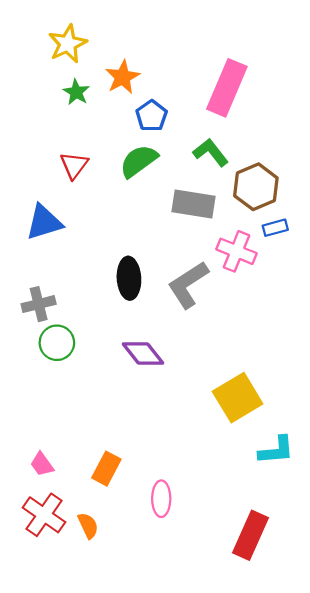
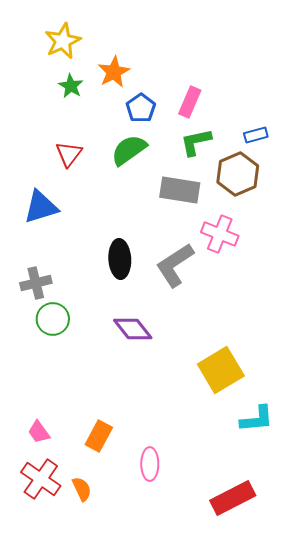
pink rectangle: (227, 88) -> (190, 102), moved, size x0.6
green L-shape: (211, 152) -> (196, 142), turned -64
blue rectangle: (275, 228) -> (256, 135), moved
red rectangle: (250, 535) -> (233, 498), turned 39

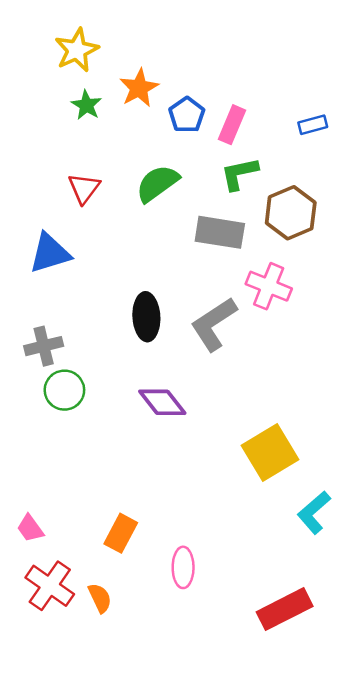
blue pentagon: (141, 108) -> (187, 115), moved
blue rectangle: (256, 135) -> (313, 125), moved
cyan L-shape: (257, 419) -> (314, 512), turned 144
pink trapezoid: (39, 432) -> (30, 528), moved

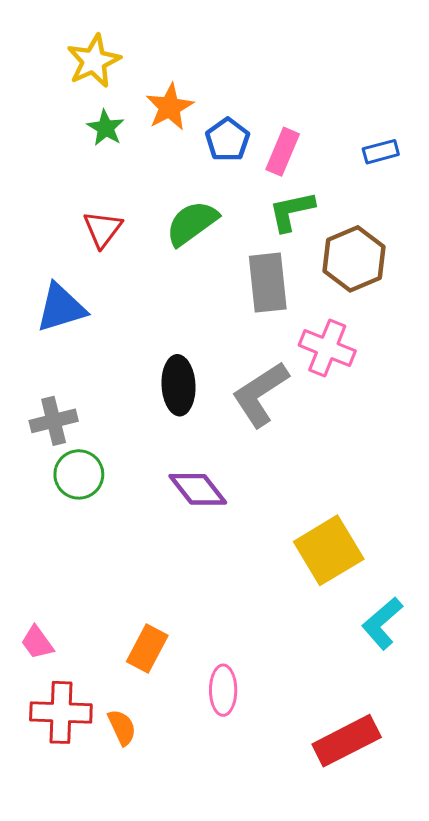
gray rectangle: (220, 232) -> (268, 283), turned 75
red cross: (50, 586) -> (61, 712), turned -33

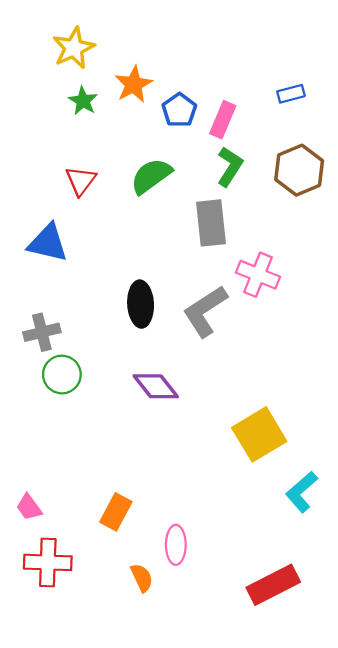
blue rectangle: (381, 152) -> (291, 94), moved
green L-shape: (292, 211) -> (230, 167), turned 135
brown hexagon: (354, 259) -> (299, 170), moved
blue triangle: (61, 308) -> (48, 243), turned 30
orange semicircle: (122, 727) -> (142, 578), moved

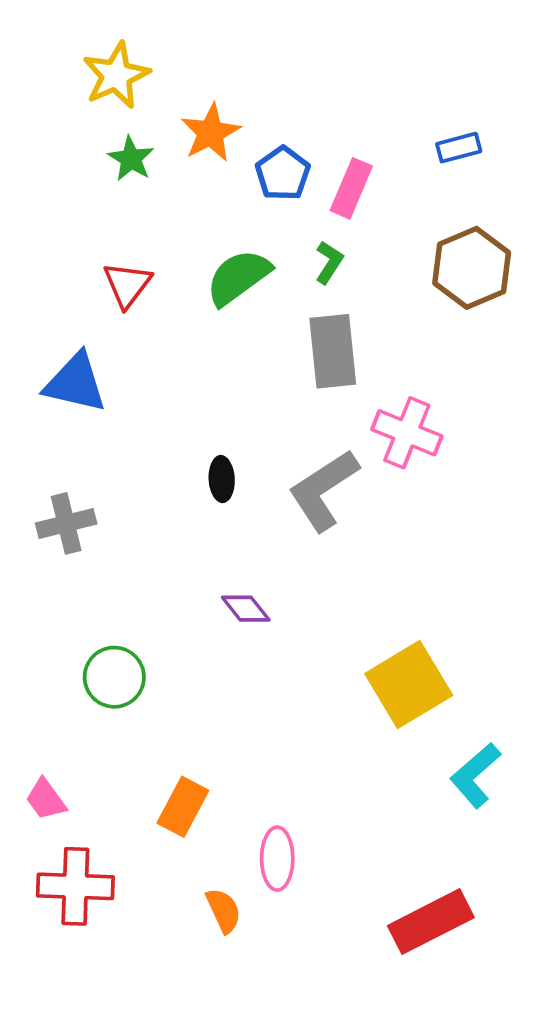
green L-shape: (230, 167) -> (329, 262), moved, size x0.7
black ellipse: (141, 304) -> (222, 479), size x0.6
green circle: (62, 375) -> (114, 677), moved
purple diamond: (156, 386) -> (246, 609), size x0.7

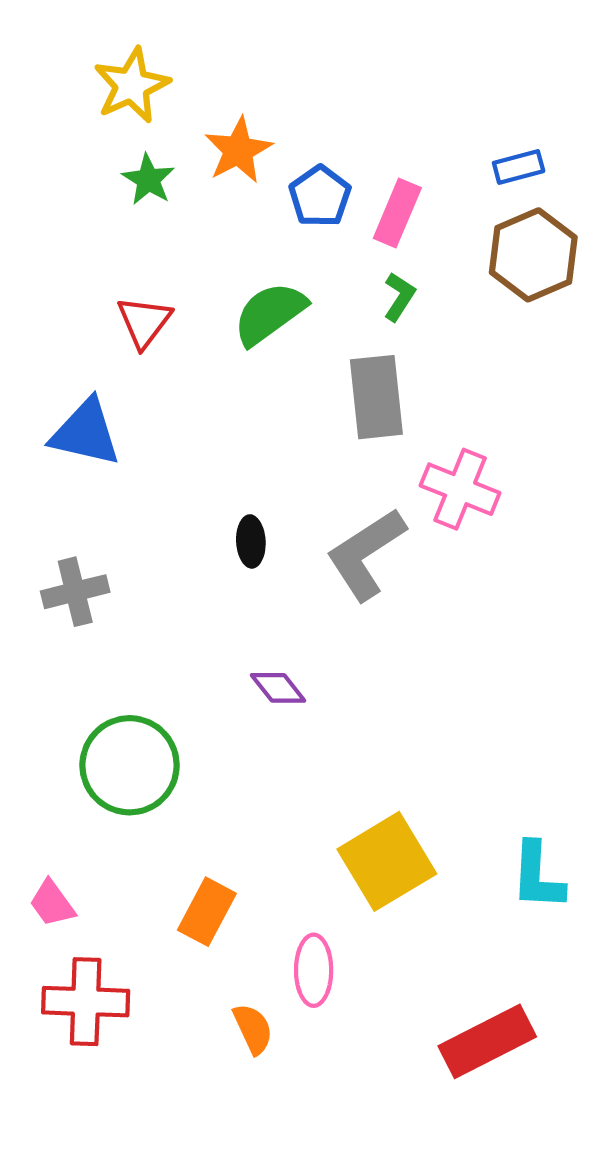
green L-shape: (329, 262) -> (399, 297), moved
brown hexagon: (472, 268) -> (533, 255), moved
green circle: (114, 677) -> (130, 765), size x1.4
yellow square: (409, 685) -> (387, 861), moved
cyan L-shape: (475, 775) -> (537, 876), turned -46

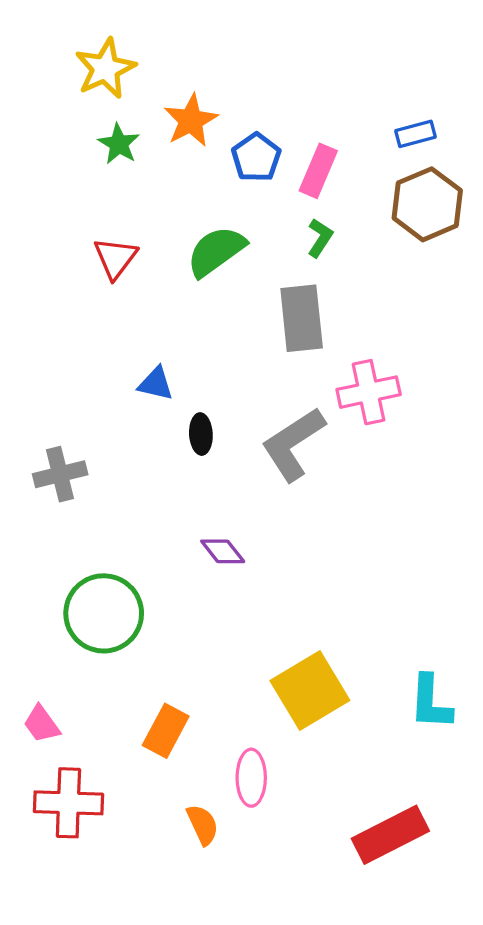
blue triangle: (86, 433) -> (156, 384), moved, size x0.6
pink cross: (460, 489) -> (369, 392), turned -34

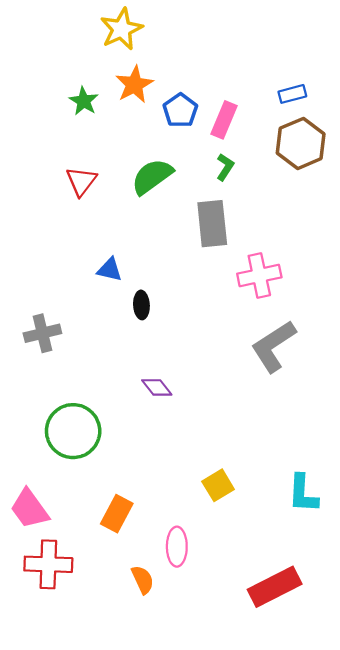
yellow star: (105, 68) -> (121, 29), moved
gray L-shape: (293, 444) -> (273, 346), moved
yellow square: (310, 691) -> (218, 485), size x0.6
pink trapezoid: (42, 724) -> (29, 509), size x1.5

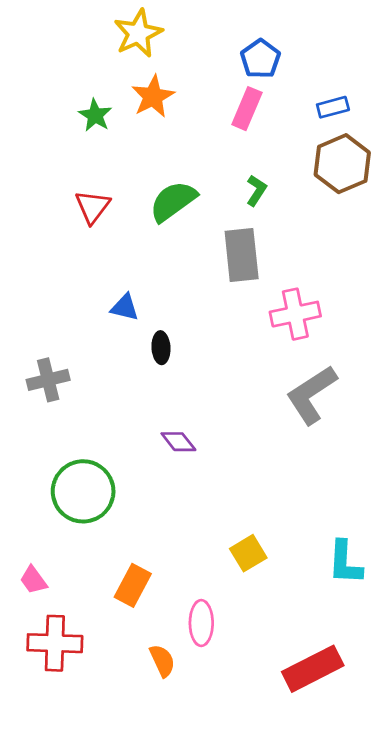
blue pentagon: (180, 110) -> (260, 59), moved
pink rectangle: (224, 120) -> (247, 109), moved
pink trapezoid: (29, 509) -> (33, 580), size x0.6

